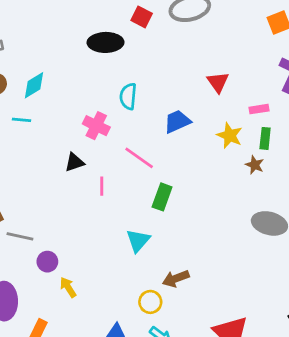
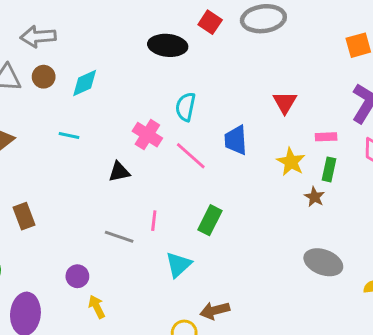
cyan line: (21, 120) -> (69, 135), moved
blue trapezoid: (177, 121) -> (236, 140), turned -76
pink line: (139, 158) -> (191, 156), moved
pink line: (102, 186) -> (154, 221), moved
gray line: (20, 236) -> (119, 237), moved

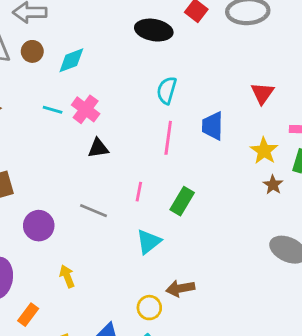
pink cross: (147, 135) -> (86, 109), moved
pink line: (191, 156) -> (168, 138), turned 52
brown star: (314, 197) -> (273, 185), moved
pink line: (154, 221) -> (139, 192), moved
purple circle: (77, 276) -> (39, 226), moved, size x1.4

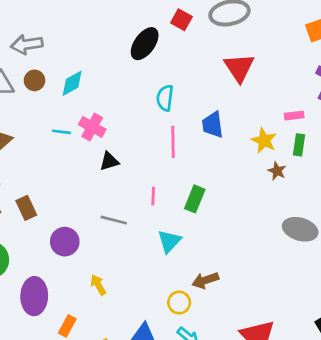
black ellipse: (154, 30) -> (145, 44), turned -56
red triangle: (262, 93) -> (239, 68), moved, size x1.4

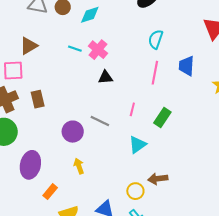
purple circle: (65, 242) -> (73, 132), moved

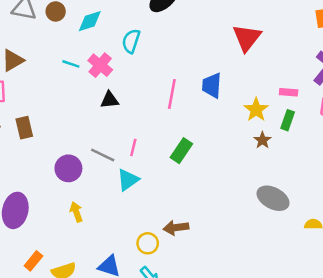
cyan semicircle: (156, 39) -> (131, 41), moved
pink line: (132, 109) -> (133, 148), moved
cyan triangle: (137, 145) -> (128, 180), moved
orange rectangle: (50, 192) -> (33, 261), moved

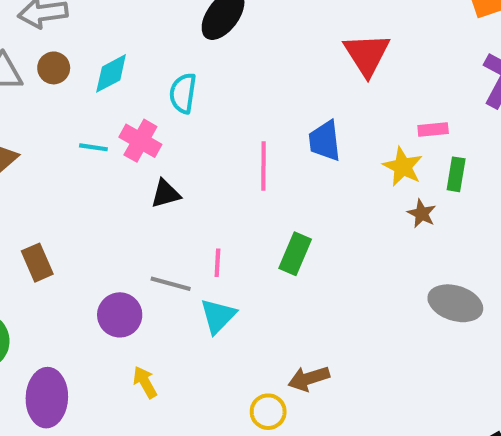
pink rectangle: (289, 92) -> (433, 129), moved

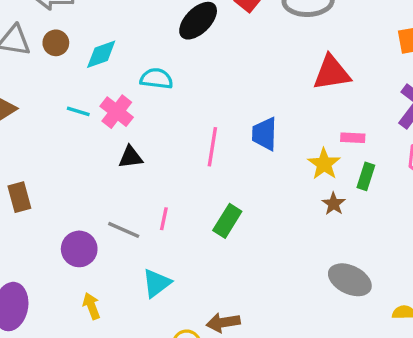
red triangle: (367, 54) -> (332, 73), moved, turned 45
cyan semicircle: (183, 93) -> (156, 79), turned 80
cyan triangle: (218, 316) -> (157, 283), moved

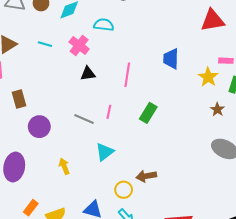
cyan line: (78, 111) -> (45, 44), moved
pink line: (212, 147) -> (127, 75), moved
brown star: (334, 204) -> (217, 109), moved
purple circle: (79, 249) -> (39, 127), moved

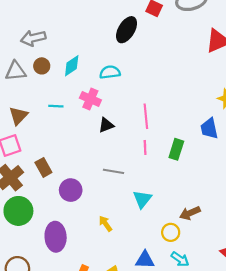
blue trapezoid: (171, 59) -> (209, 128), moved
pink line: (109, 112) -> (145, 147), moved

